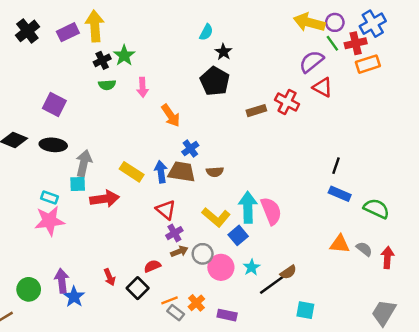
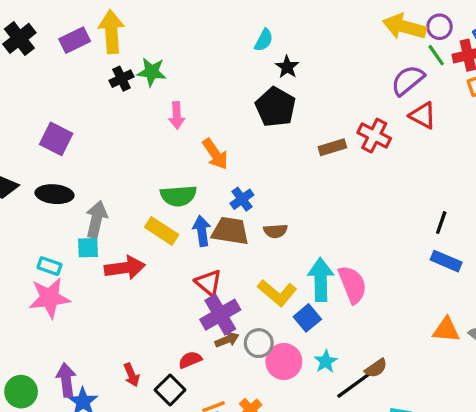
green star: (124, 55) -> (152, 72), turned -30
green semicircle: (107, 85) -> (178, 196), moved, size x1.5
purple cross: (174, 233) -> (220, 315), size x1.6

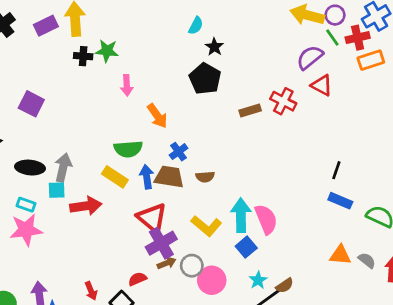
black cross: (121, 79) -> (83, 56), turned 30
black ellipse: (55, 194) -> (30, 168), moved
red triangle: (209, 283) -> (152, 218), size x1.4
blue square: (307, 318) -> (246, 247), moved
cyan star: (326, 362) -> (258, 280), moved

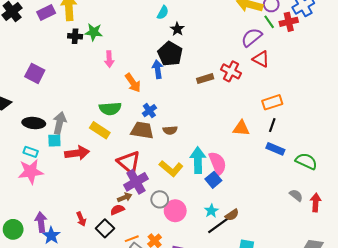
orange rectangle: (371, 60) -> (272, 102), moved
blue arrow: (147, 177) -> (158, 69), moved
blue square: (246, 247) -> (213, 180), moved
orange triangle: (340, 255) -> (241, 128), moved
brown arrow: (167, 263) -> (125, 197), moved

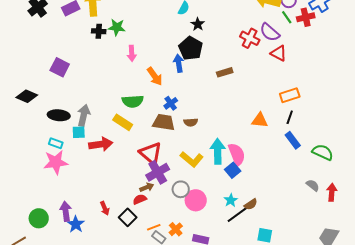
purple semicircle: (252, 37) -> (270, 32), turned -100
red cross: (231, 71) -> (250, 38), moved
blue rectangle: (275, 149) -> (293, 140), turned 30

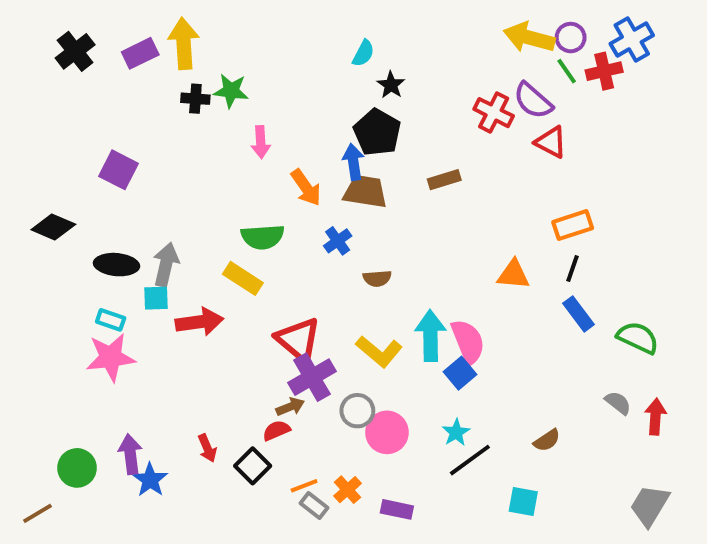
brown trapezoid: (164, 122) -> (365, 192), moved
brown semicircle: (251, 204) -> (547, 440), moved

